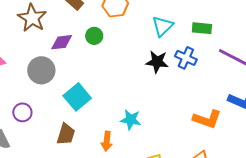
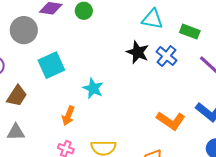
cyan triangle: (163, 26) -> (152, 19), turned 40
cyan star: (131, 120) -> (93, 88), moved
brown trapezoid: (66, 134) -> (17, 96), moved

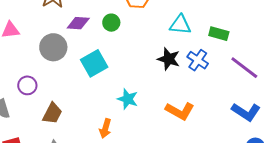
cyan square: (51, 65) -> (94, 63), moved
orange L-shape: (171, 121) -> (180, 111), moved

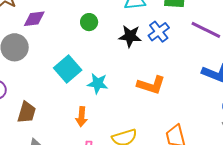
green circle: (111, 23) -> (89, 22), moved
blue cross: (198, 60) -> (159, 32), turned 30
cyan square: (94, 63) -> (68, 69), moved

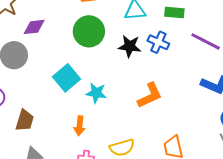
green circle: (89, 22) -> (89, 31), size x1.8
blue cross: (159, 32) -> (158, 42), turned -30
orange L-shape: (151, 85) -> (150, 95), turned -44

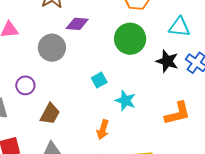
cyan square: (67, 78) -> (99, 80), size x0.6

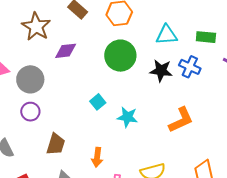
gray circle: (52, 48) -> (30, 79), moved
purple circle: (25, 85) -> (30, 112), moved
orange arrow: (103, 130) -> (97, 157), moved

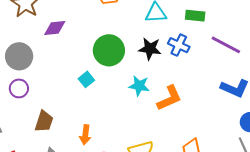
green circle: (120, 56) -> (109, 50), moved
cyan star: (127, 117) -> (139, 86), moved

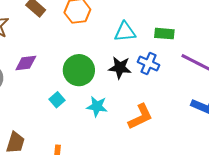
purple diamond: (55, 28) -> (26, 63), moved
cyan star: (139, 86) -> (97, 106), moved

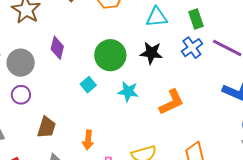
green rectangle: (164, 34) -> (196, 19), turned 66
purple diamond: (26, 63) -> (57, 48), turned -70
blue cross: (149, 63) -> (192, 48), moved, turned 30

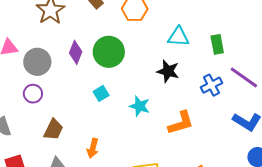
blue cross: (192, 48) -> (211, 85), moved
green circle: (110, 55) -> (109, 52), moved

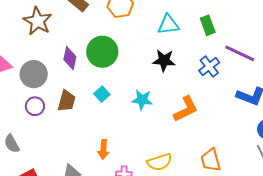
brown trapezoid: (53, 130) -> (67, 101), moved

